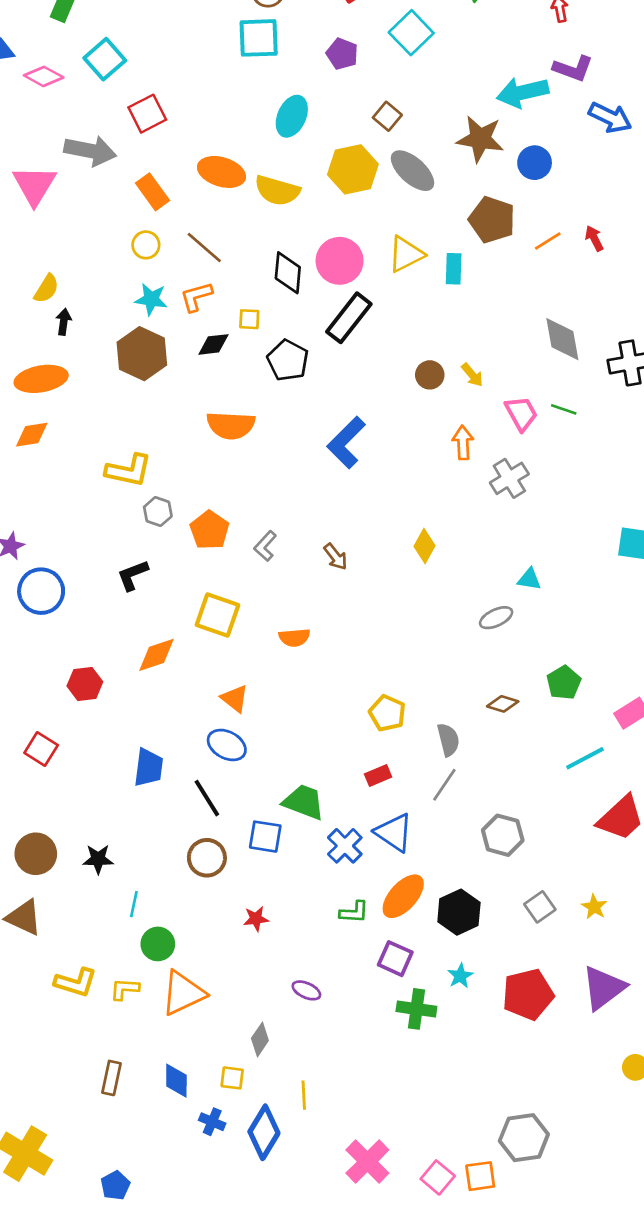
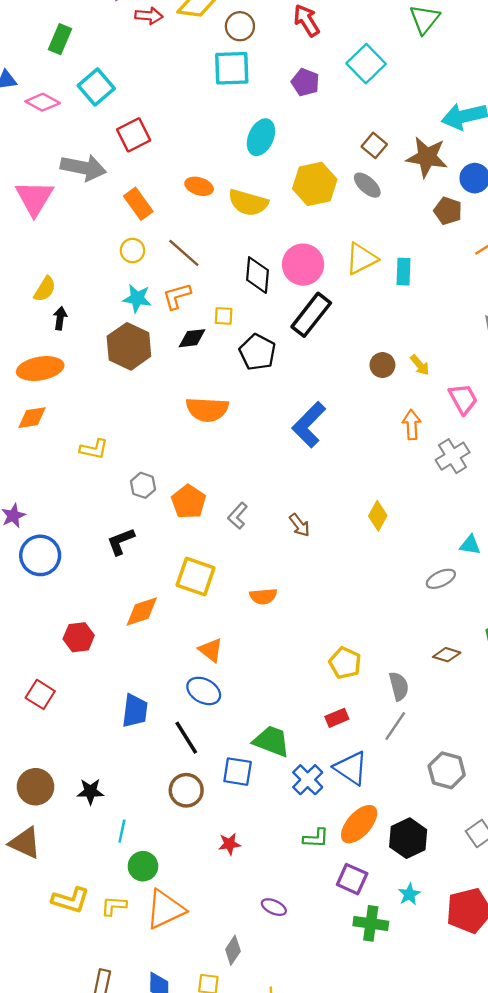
brown square: (387, 116) -> (374, 145), moved
gray ellipse: (413, 171) -> (367, 185), size x0.7
orange ellipse: (221, 172) -> (199, 186), size x0.7
brown pentagon: (492, 220) -> (448, 211), moved, size x0.7
yellow L-shape: (129, 470) -> (94, 449), moved, size x0.7

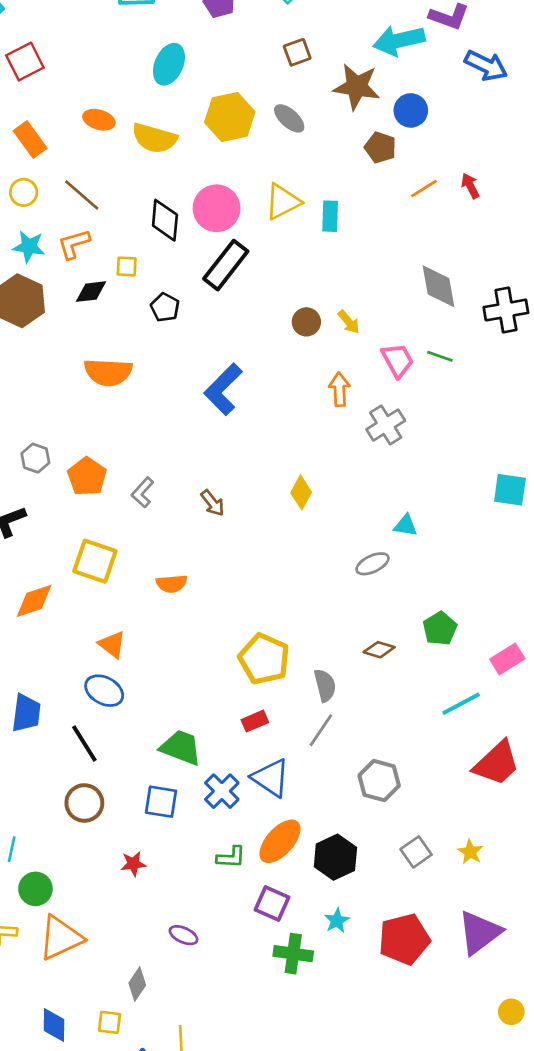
brown square: (374, 145) -> (297, 52), moved, turned 30
black pentagon: (257, 352) -> (165, 307), size x0.7
yellow pentagon: (345, 663) -> (264, 659), size x1.4
blue square: (238, 772) -> (161, 802), moved

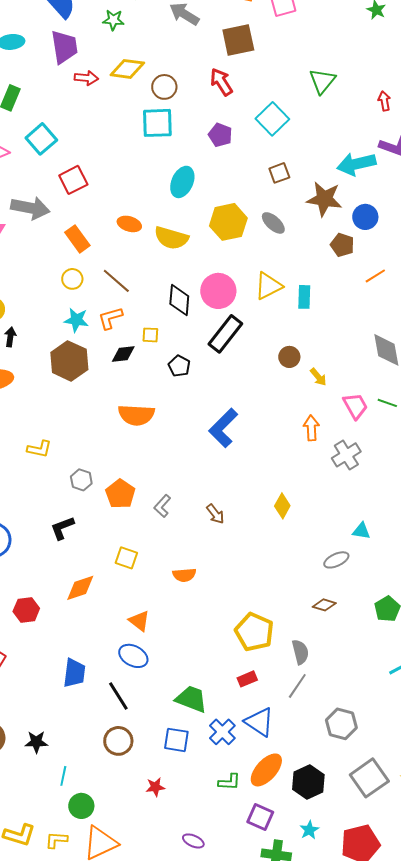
brown circle: (306, 322) -> (289, 357), moved
yellow square: (95, 561) -> (126, 558), size x0.7
brown diamond: (379, 650) -> (324, 605), moved
gray square: (416, 852) -> (369, 778), size x1.6

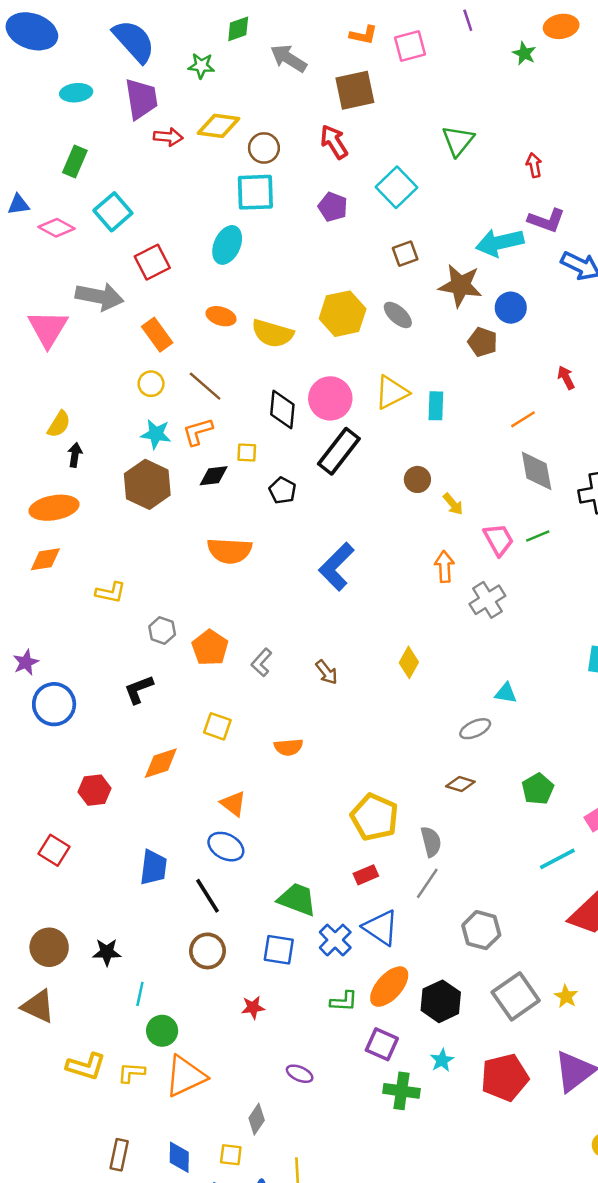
cyan ellipse: (182, 182) -> (227, 245), moved
orange line: (375, 276) -> (523, 419), moved
green line: (387, 403) -> (538, 536), turned -42

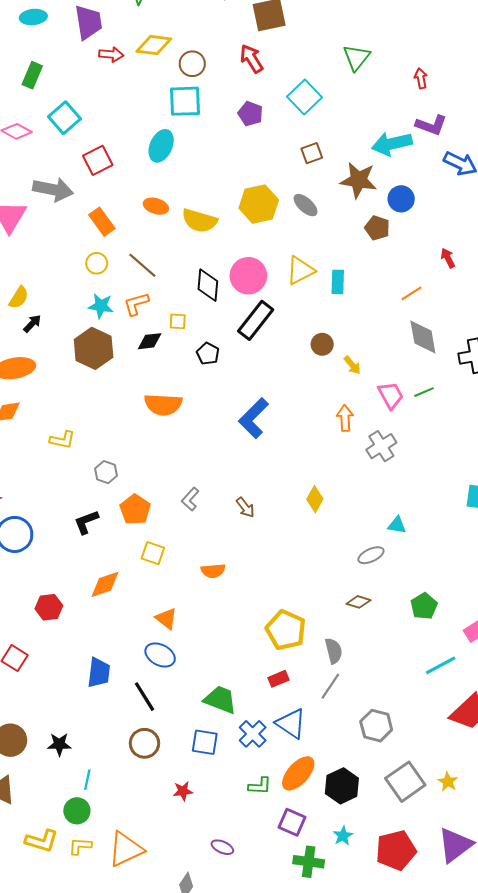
black arrow: (75, 455) -> (32, 324), turned 36
orange pentagon: (210, 648) -> (135, 510), moved
green circle: (162, 1031) -> (77, 811), moved

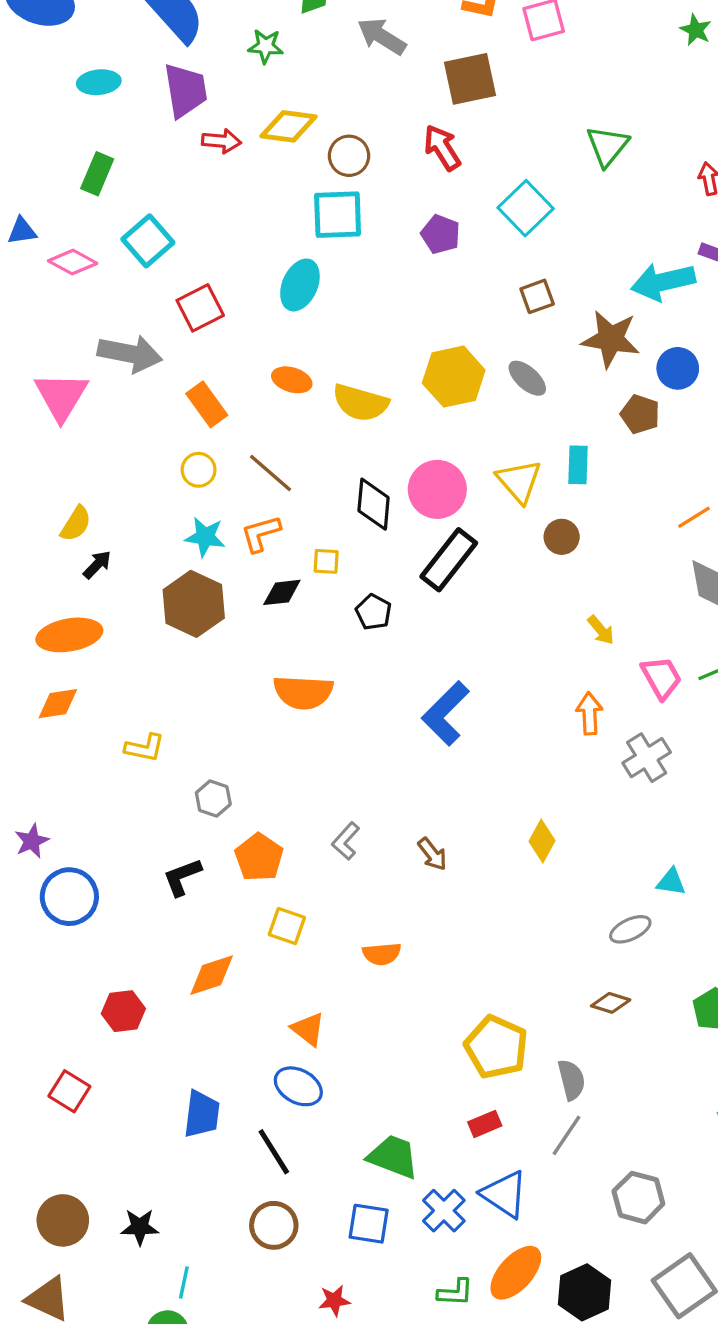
yellow triangle: (300, 271) -> (519, 481), turned -44
cyan rectangle: (338, 282) -> (578, 465), moved
brown circle: (322, 344) -> (562, 537), moved

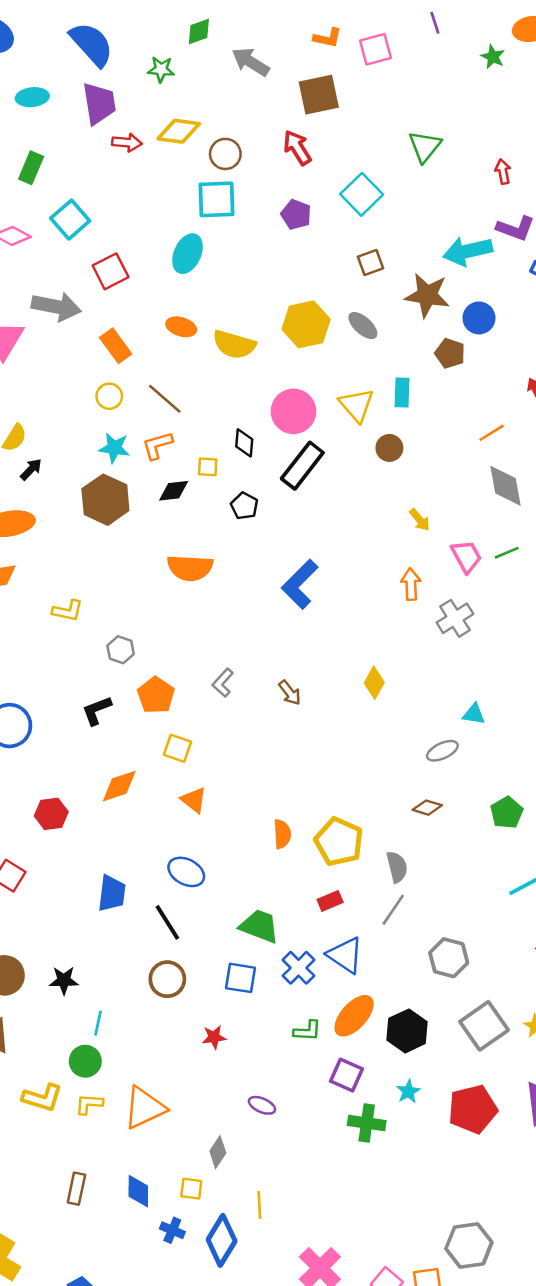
black diamond: (374, 504) -> (244, 443), moved, size x0.7
orange semicircle: (382, 954) -> (282, 834), moved, turned -88
orange triangle: (308, 1029) -> (194, 800), moved

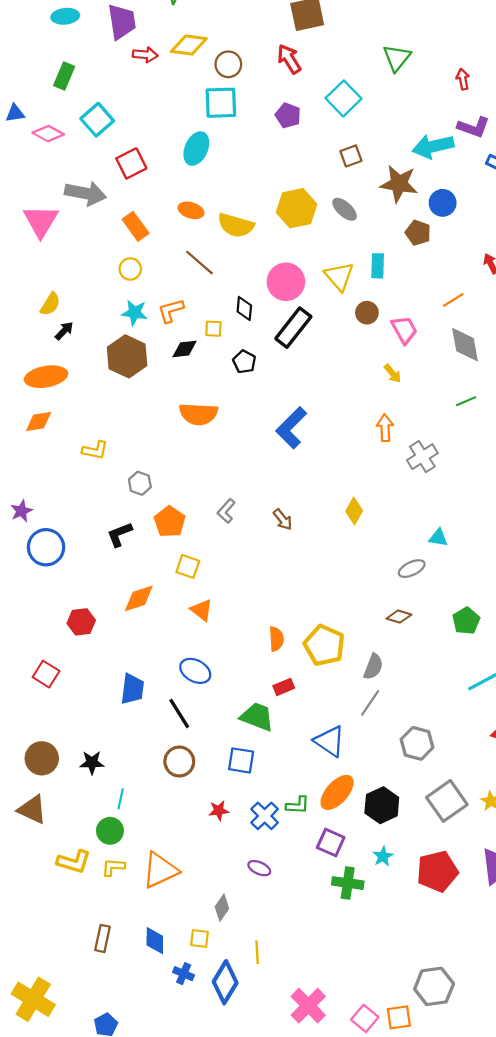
brown line: (165, 399) -> (200, 263), moved
pink trapezoid: (466, 556) -> (404, 330), moved
gray semicircle: (397, 867) -> (373, 667), turned 35
red rectangle: (330, 901) -> (284, 687), moved
blue cross: (299, 968) -> (265, 816), moved

